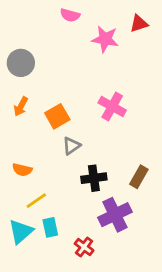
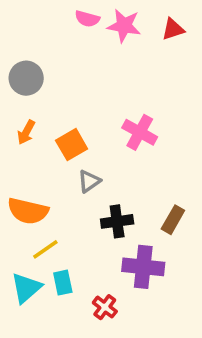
pink star: (105, 39) -> (124, 26), moved
orange semicircle: (22, 170) -> (28, 211), size x1.6
purple cross: (115, 215) -> (143, 267), turned 32

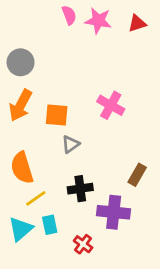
pink semicircle: (87, 19) -> (69, 15), turned -126
orange arrow: (26, 132) -> (21, 105), size x1.6
orange square: (72, 145) -> (57, 115), turned 35
orange semicircle: (28, 211) -> (22, 168), turned 60
black cross: (117, 221) -> (80, 189), moved

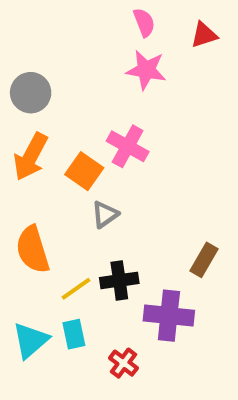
pink semicircle: (69, 15) -> (144, 22), moved
pink star: (98, 21) -> (146, 70), moved
pink cross: (111, 105) -> (128, 146), moved
orange square: (57, 115) -> (84, 171), turned 30
yellow line: (36, 198) -> (76, 289), moved

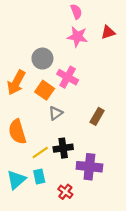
red triangle: (204, 35) -> (108, 32), moved
gray circle: (31, 93) -> (42, 59), moved
brown rectangle: (204, 260) -> (97, 116), moved

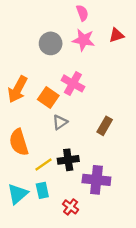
gray circle: (42, 59) -> (51, 43), moved

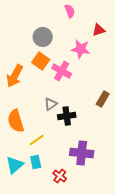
pink star: (83, 40) -> (81, 49), moved
orange square: (48, 98) -> (41, 61), moved
brown rectangle: (105, 126) -> (103, 99), moved
black cross: (68, 160) -> (67, 116), moved

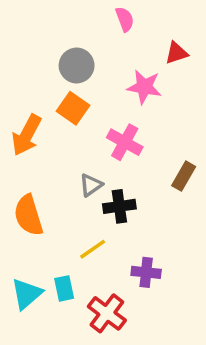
pink cross: (62, 71) -> (125, 142), moved
yellow line: (37, 140) -> (93, 249), moved
purple cross: (82, 153) -> (146, 272), size x0.7
red cross: (60, 176) -> (107, 313), size x1.5

